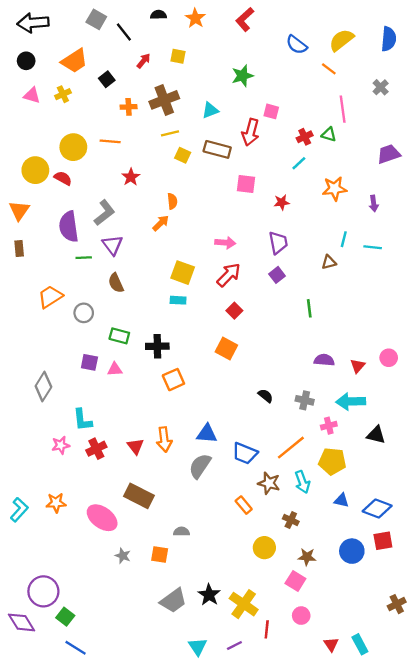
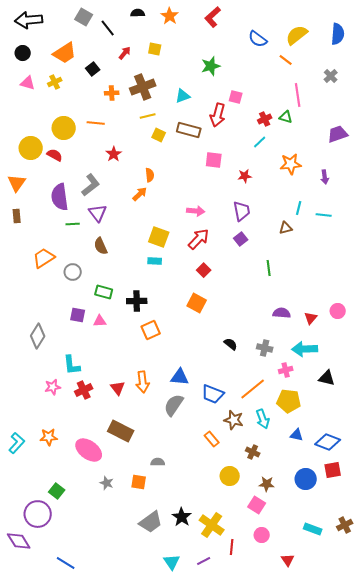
green square: (65, 617) -> (57, 491), moved
cyan rectangle: (360, 644) -> (313, 529), moved, turned -42

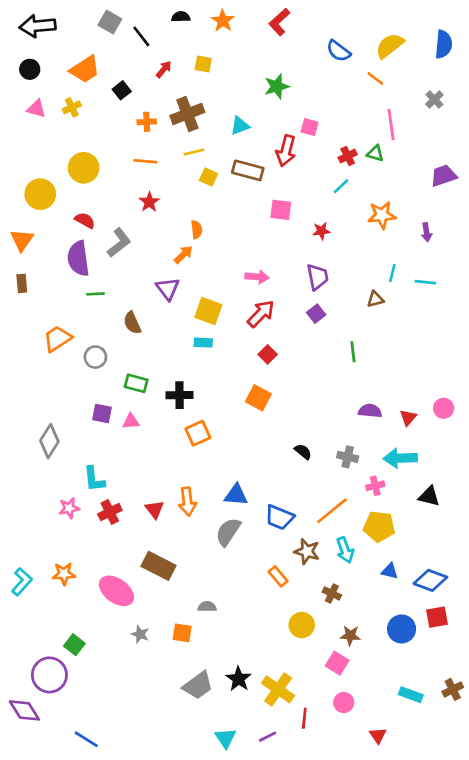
orange line: (96, 123) -> (145, 161), moved
red semicircle: (55, 155) -> (85, 220), moved
purple triangle: (98, 213) -> (168, 289), moved

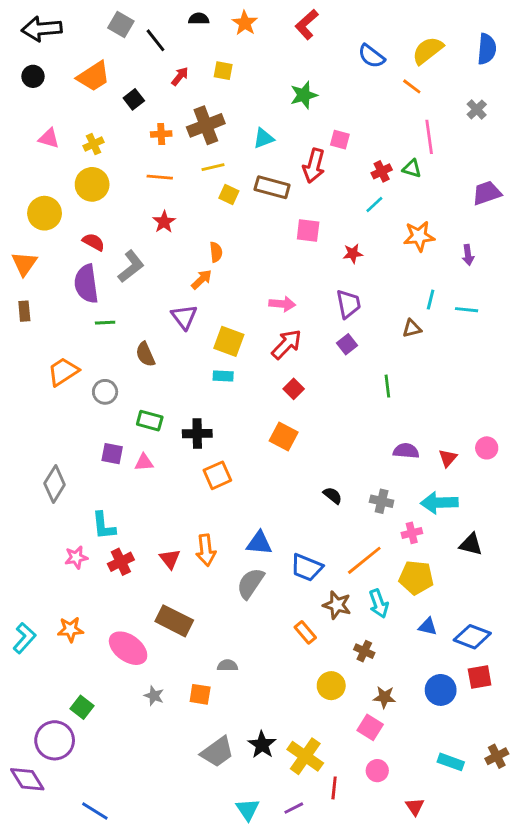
yellow cross: (72, 107) -> (93, 144), moved
pink triangle: (36, 109) -> (49, 138), moved

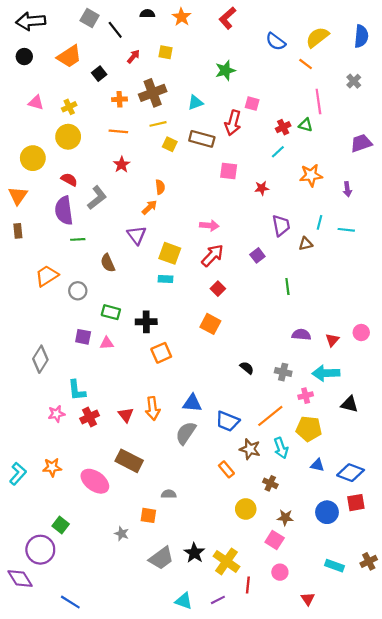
purple trapezoid: (348, 304) -> (281, 226), moved
gray star: (154, 696) -> (122, 534), moved
cyan triangle: (248, 810) -> (184, 601), turned -36

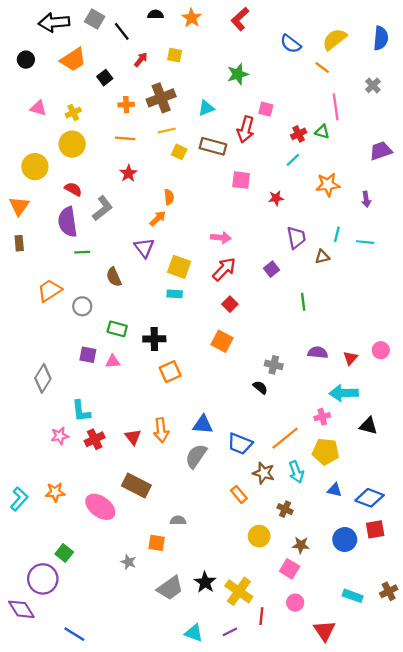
black arrow: (31, 21) -> (54, 22), moved
gray cross: (283, 372) -> (274, 365), moved
red triangle: (308, 599) -> (324, 631), size x1.5

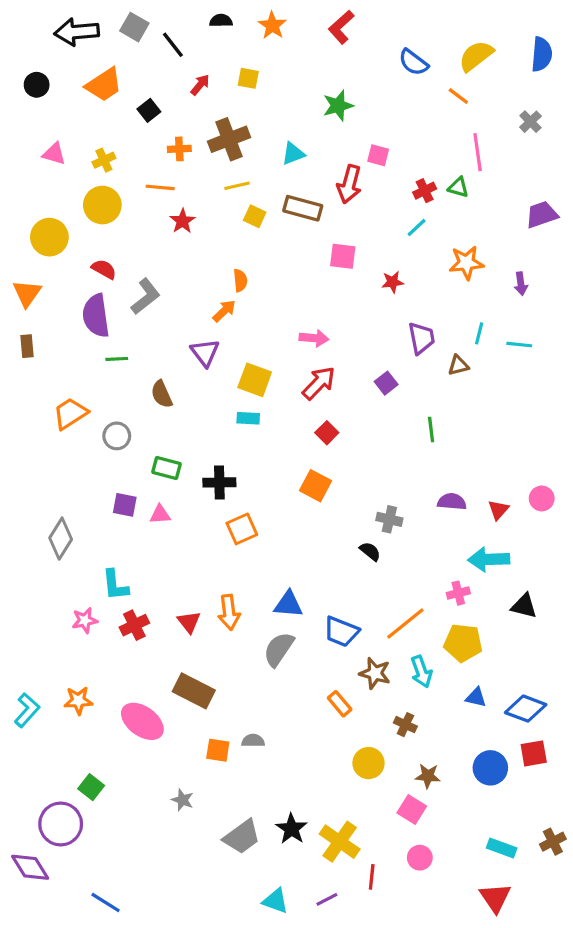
orange line: (125, 138) -> (160, 187), moved
red star: (128, 173) -> (182, 221), moved
orange square: (157, 543) -> (218, 750), moved
red triangle: (324, 631) -> (495, 898), moved

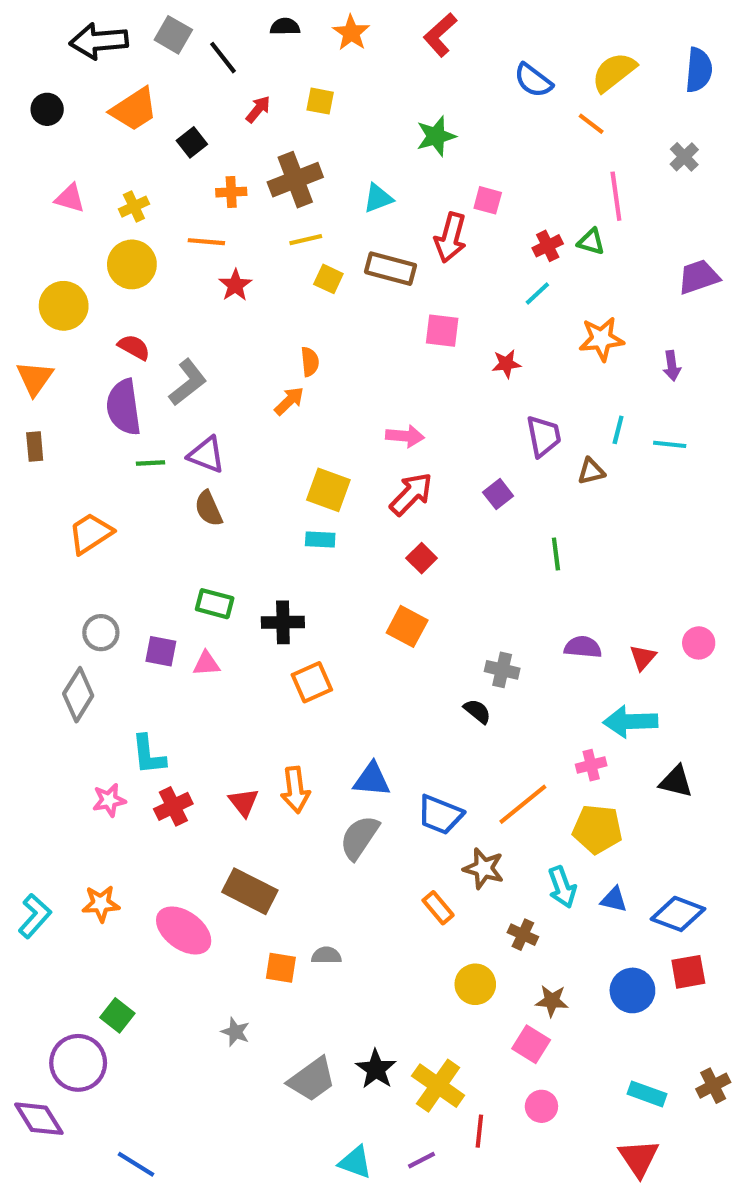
purple triangle: (205, 353) -> (206, 455), moved, turned -32
gray circle: (117, 436) -> (101, 633), moved
cyan arrow: (421, 672) -> (562, 887), moved

